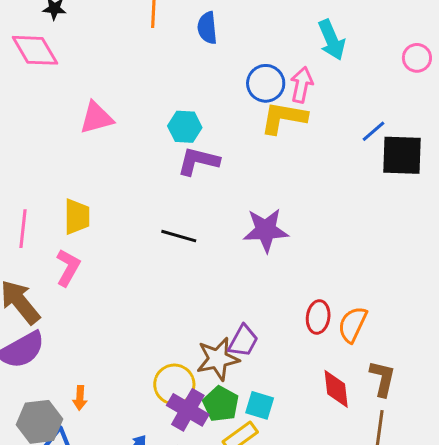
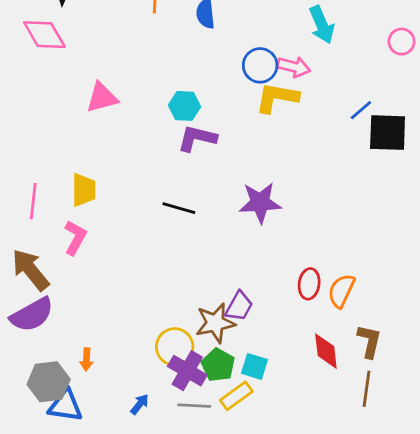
pink arrow: (302, 85) -> (294, 67), turned 92

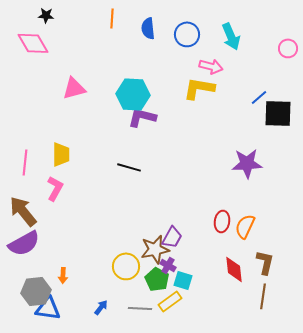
blue circle: (260, 65) -> (187, 34), moved
cyan hexagon: (184, 106) -> (133, 94), size x1.5
purple star: (260, 203) -> (247, 163), moved
purple cross: (187, 371) -> (168, 265), moved, size x0.6

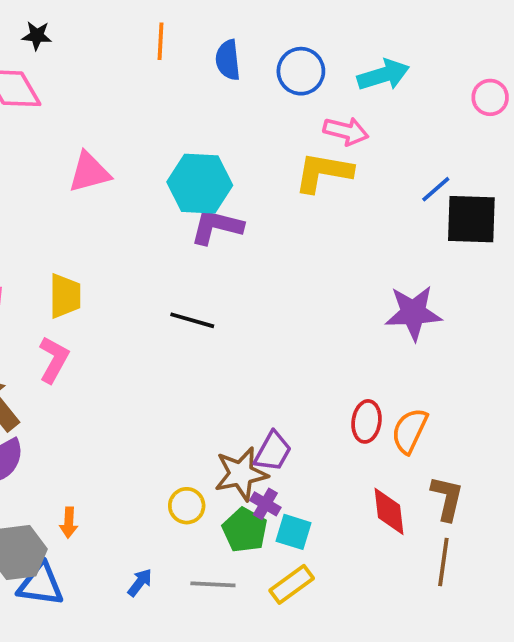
cyan arrow: (231, 36) -> (383, 75), turned -84
yellow circle: (126, 266) -> (187, 506), size x0.7
yellow rectangle: (170, 301) -> (292, 584), moved

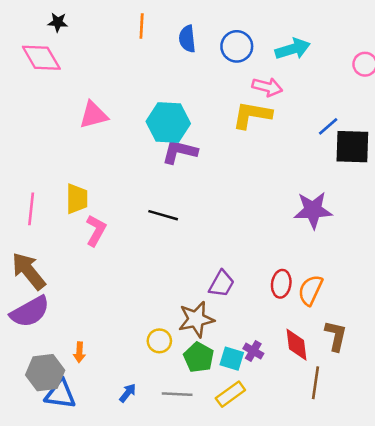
pink L-shape: (54, 360) -> (96, 230), moved
purple trapezoid: (273, 451) -> (222, 284), moved
purple cross: (265, 504) -> (253, 351), moved
brown line: (443, 562) -> (315, 383), moved

